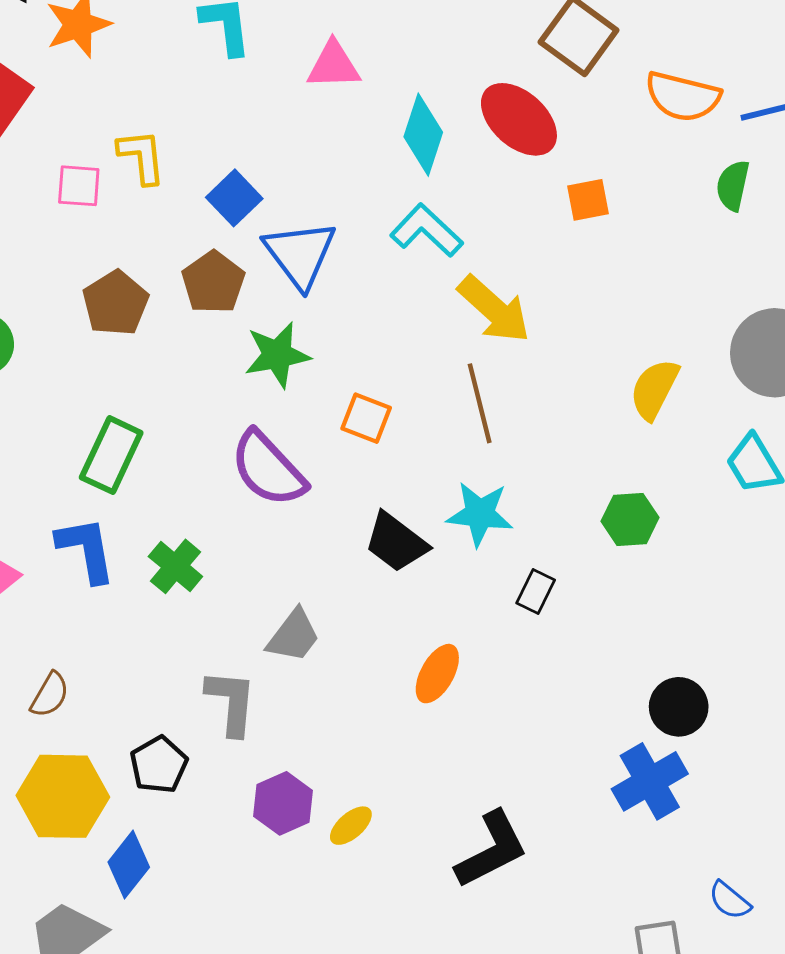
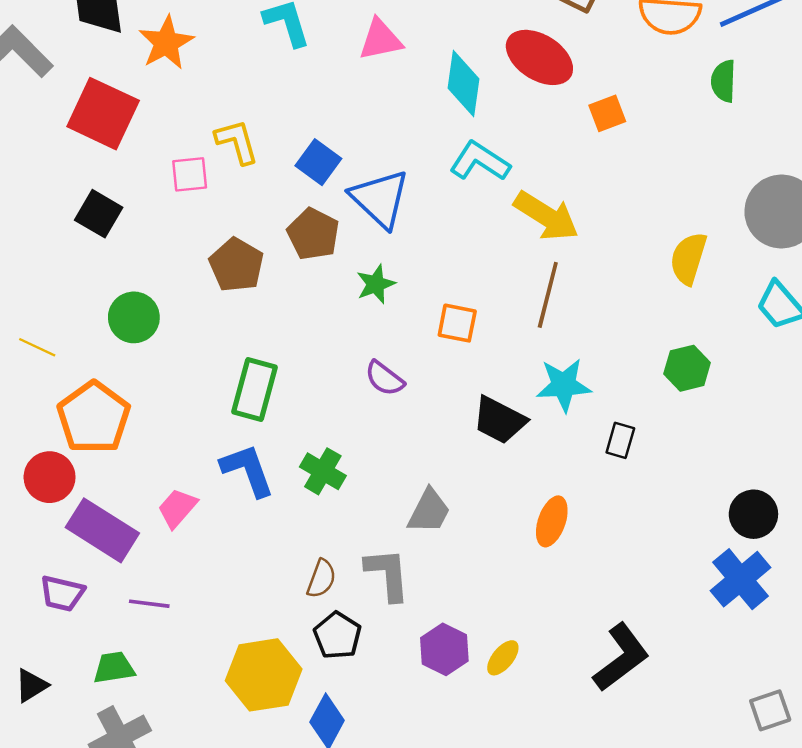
green star: (277, 355) -> (376, 284), size x0.7
brown line: (480, 403) -> (548, 295), turned 38
purple semicircle: (268, 469) -> (384, 378), size x0.6
brown semicircle: (50, 695) -> (321, 579), moved

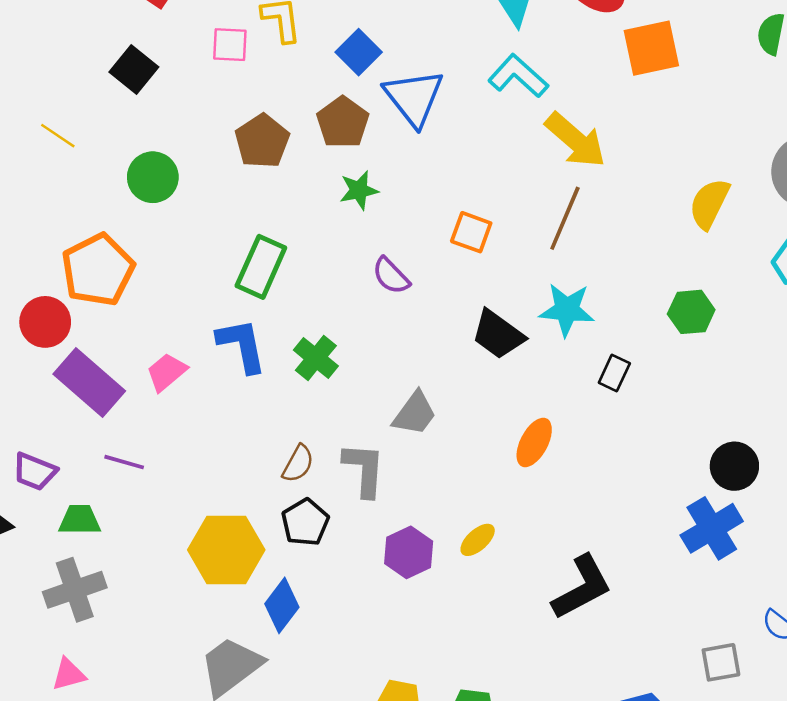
orange square: (607, 113) -> (651, 48), size x1.6
green star: (376, 284) -> (359, 190), moved
yellow line: (37, 347) -> (58, 136), moved
purple trapezoid: (62, 593) -> (35, 472), moved
yellow ellipse: (503, 658) -> (478, 540), moved

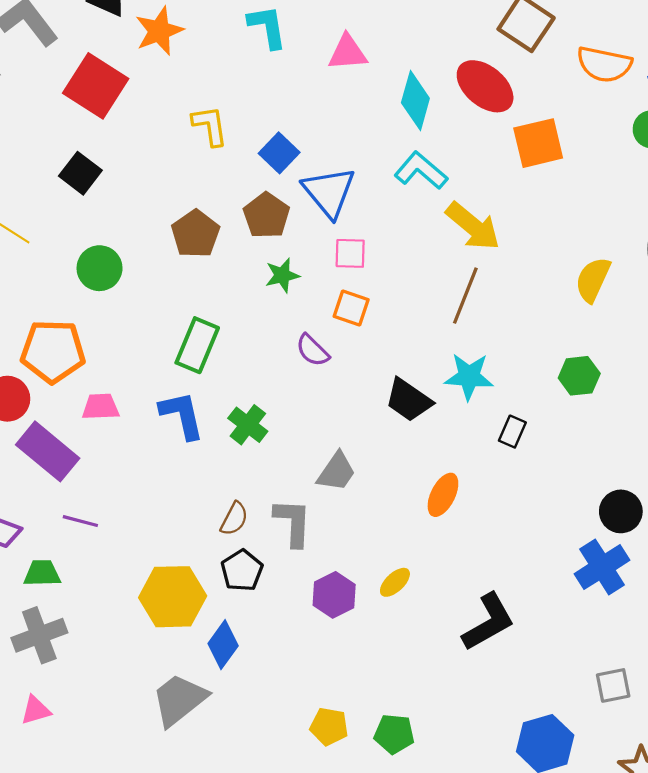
pink square: (230, 45) -> (350, 253), moved
orange square: (471, 232) -> (351, 308), moved
orange pentagon: (98, 270) -> (53, 351), turned 30
pink trapezoid: (167, 372) -> (101, 407), moved, turned 39

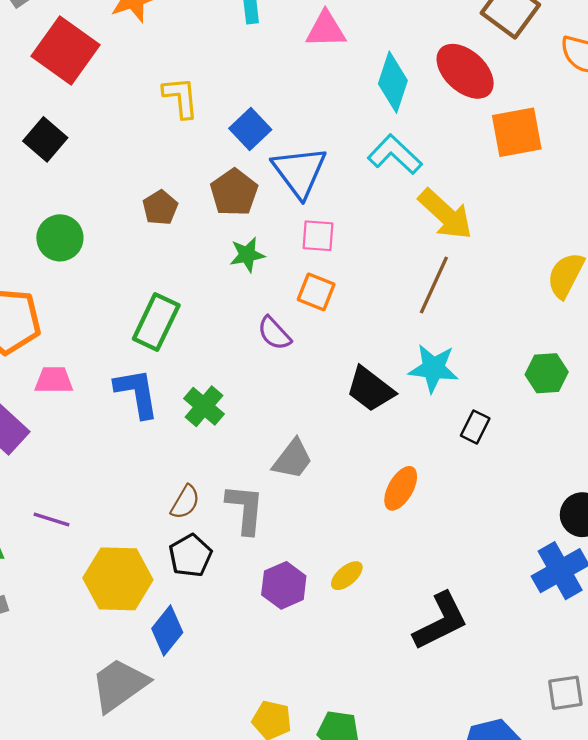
brown pentagon: (195, 234) -> (160, 208), size x0.7
purple line: (80, 521) -> (52, 519), moved

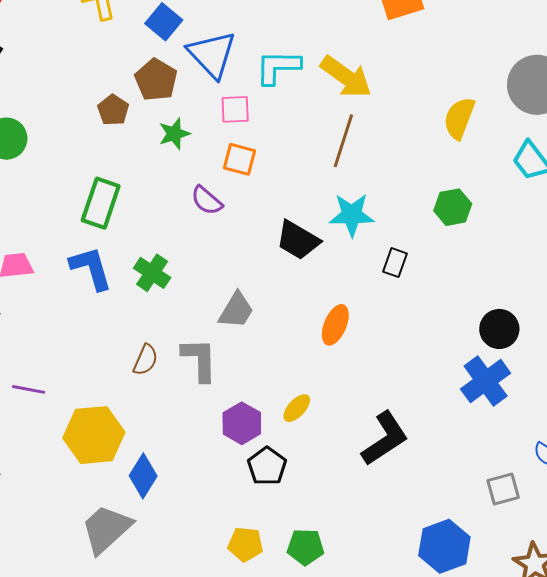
cyan L-shape: (395, 154) -> (278, 67), moved, turned -36
brown pentagon: (160, 208) -> (113, 110), moved
black pentagon: (190, 556) -> (267, 466), moved

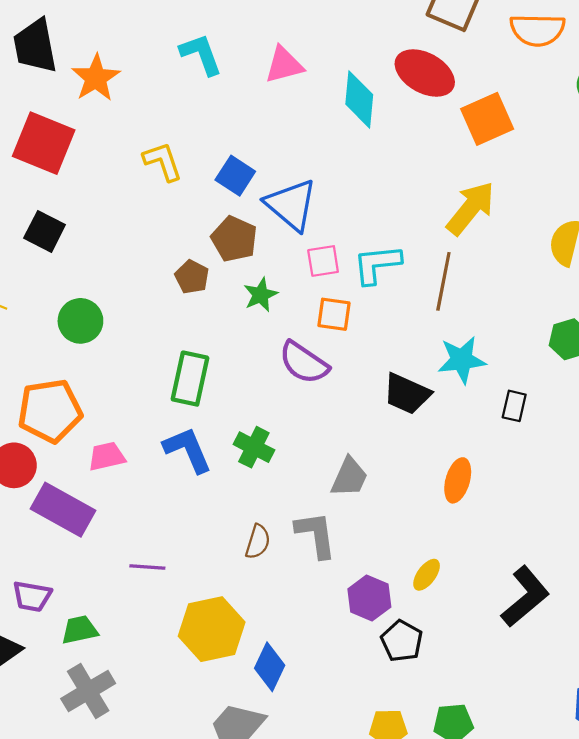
cyan L-shape: (278, 67) -> (377, 264), moved
yellow arrow: (346, 77) -> (471, 208), moved, turned -80
purple semicircle: (207, 201) -> (304, 363), size x1.4
purple line: (29, 389) -> (147, 567), moved

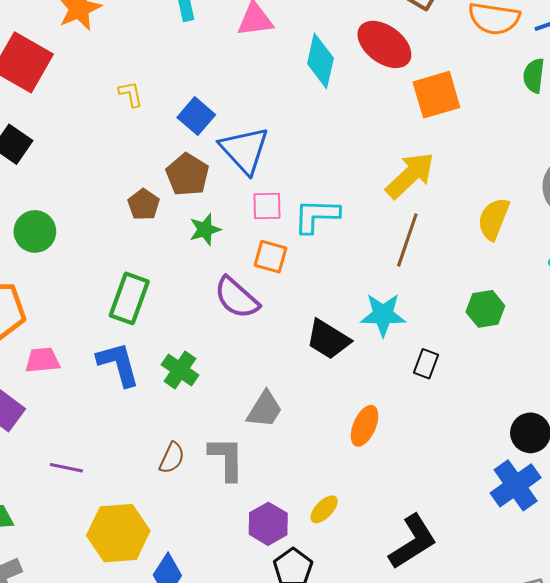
yellow L-shape: (163, 161) -> (131, 94), size x0.7
brown line: (443, 281) -> (407, 240), moved

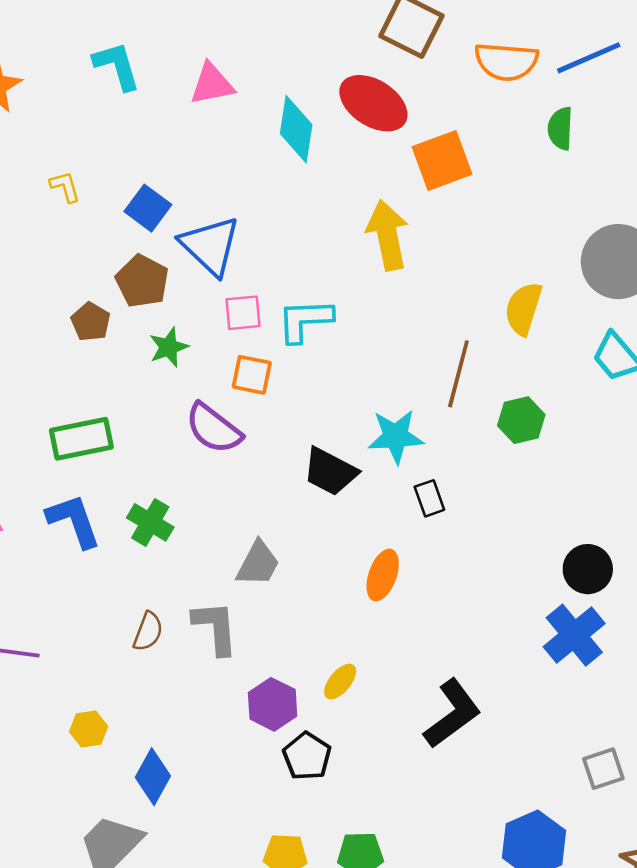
yellow arrow: (410, 175) -> (388, 235), moved, turned -54
brown line: (407, 240) -> (458, 374), moved
green rectangle: (129, 298) -> (81, 439), turned 63
black rectangle: (426, 364) -> (429, 498), moved, turned -36
yellow hexagon: (118, 533) -> (89, 729), size x0.5

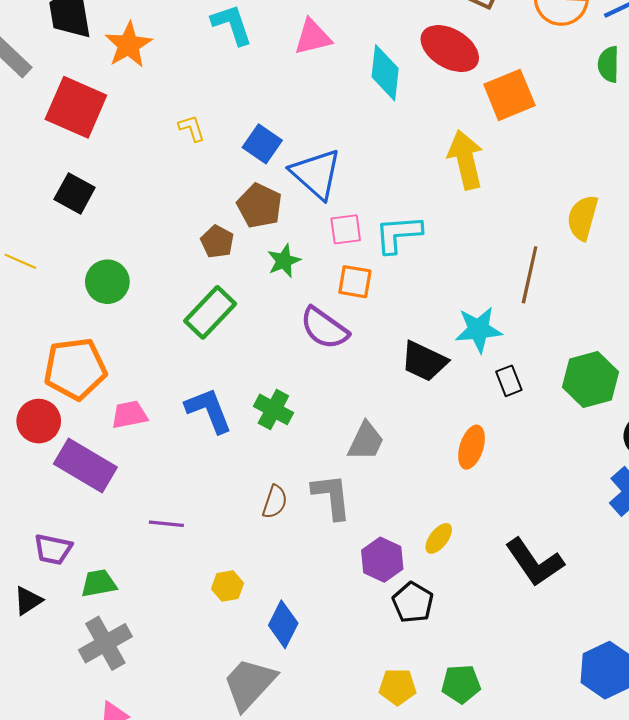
green hexagon: (521, 420) -> (591, 380), moved, size x1.4
green rectangle: (81, 439) -> (210, 312), moved, turned -33
black L-shape: (452, 714) -> (534, 562), turned 94

